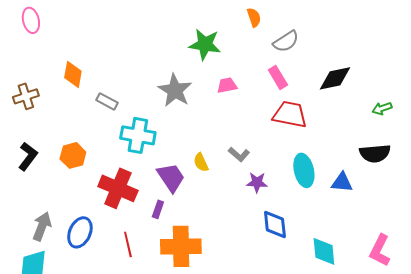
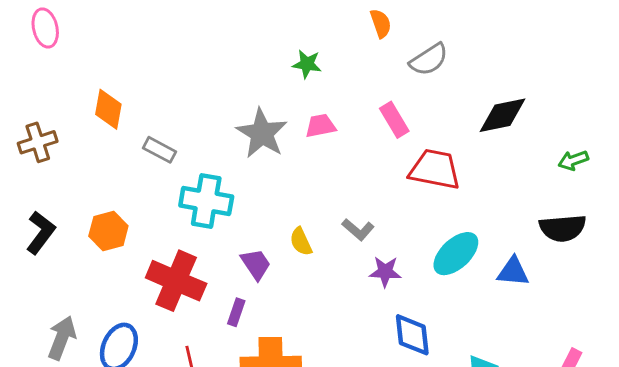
green star: (205, 44) -> (307, 64), size x0.6
pink rectangle: (278, 77) -> (394, 120), moved
pink trapezoid: (227, 85) -> (320, 126), moved
cyan ellipse: (304, 170) -> (456, 254), turned 60
purple trapezoid: (171, 177) -> (256, 264), size x0.7

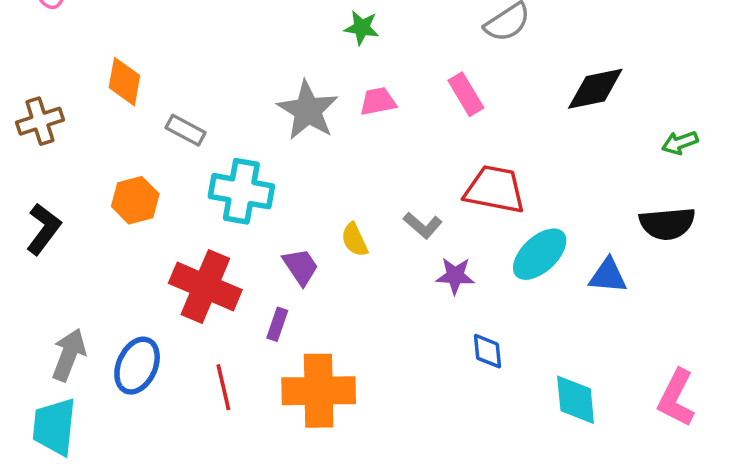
red trapezoid: (435, 169) -> (495, 189), moved
orange hexagon: (108, 231) -> (135, 200), moved
blue diamond: (412, 335) -> (488, 351), size x0.7

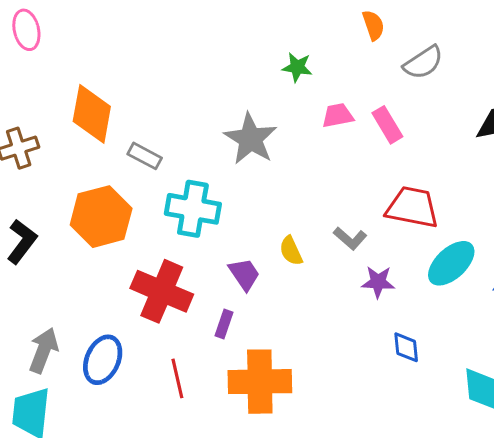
orange diamond: (124, 82) -> (92, 114), size x1.4
pink trapezoid: (378, 101) -> (338, 115), moved
orange hexagon: (135, 200) -> (101, 217), size x1.5

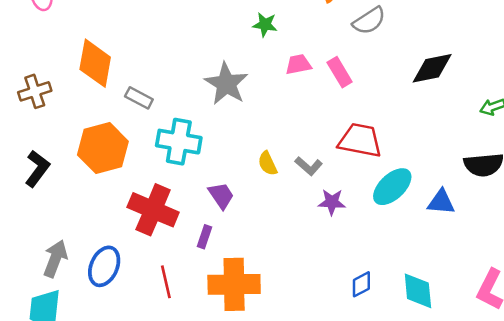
yellow semicircle: (291, 251) -> (268, 163), moved
blue diamond: (406, 347) -> (361, 284), moved, turned 68

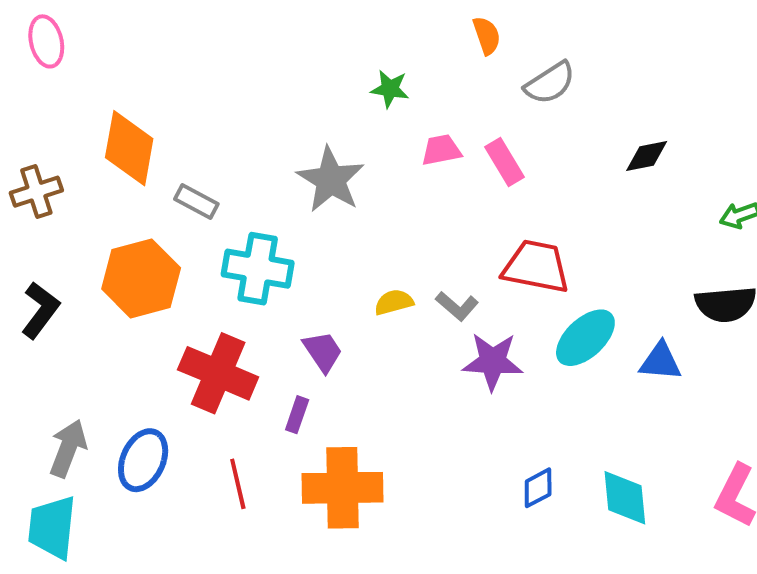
black diamond: (432, 68) -> (647, 156), size x0.7
yellow semicircle: (268, 163) -> (394, 302), turned 100
purple star: (332, 202) -> (493, 361), size x1.4

